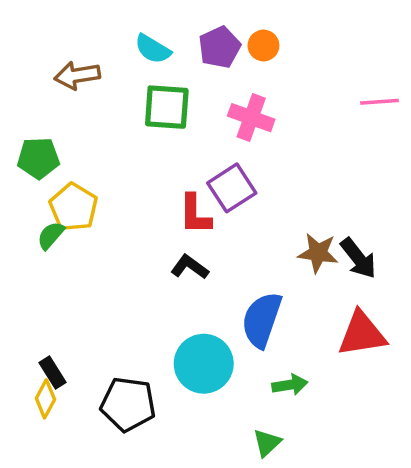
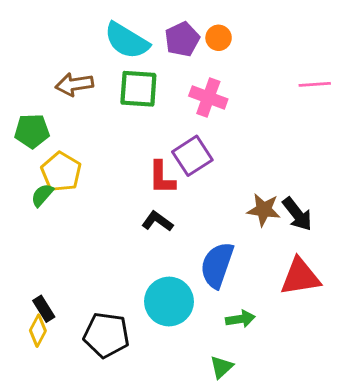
cyan semicircle: (153, 49) -> (127, 41), size x1.5
brown arrow: (77, 75) -> (74, 84), moved

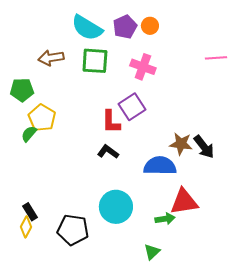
blue semicircle: (217, 265) -> (160, 166), moved, turned 72
red triangle: (300, 277) -> (184, 202), moved

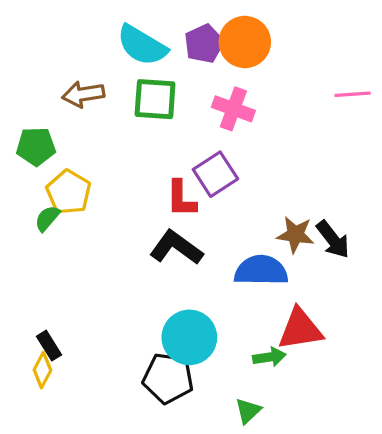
orange circle: (150, 26) -> (245, 42), size x1.8
black L-shape: (108, 152) -> (176, 248), size x1.5
black pentagon: (73, 230) -> (168, 378), moved

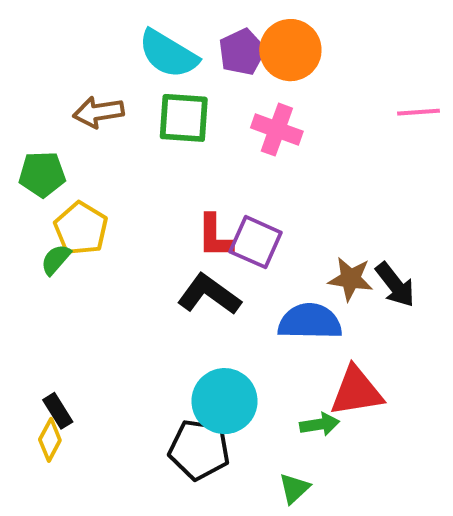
purple square: (215, 174) -> (256, 242), moved, turned -33

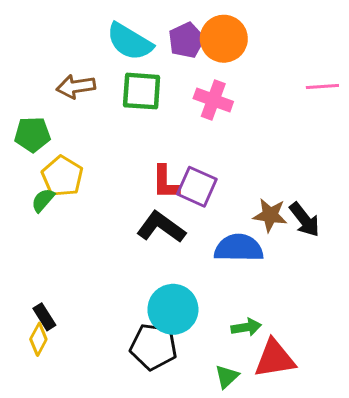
red triangle: (356, 391) -> (275, 359), moved

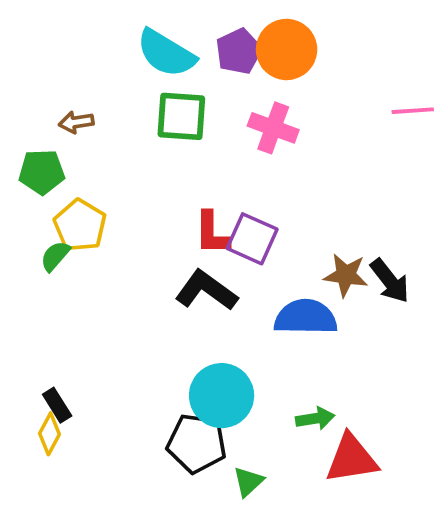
brown arrow: (76, 87) -> (76, 122), moved, size x0.7
green triangle: (227, 377) -> (248, 482), moved

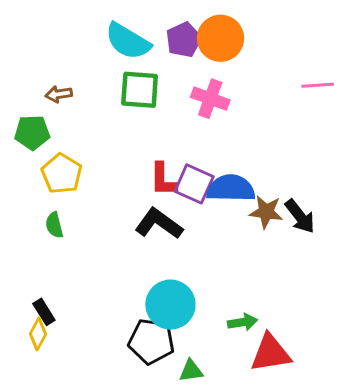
green semicircle: (55, 256) -> (54, 225), moved, turned -55
blue semicircle: (306, 317) -> (231, 188), moved
green triangle: (248, 482) -> (191, 371), turned 35

